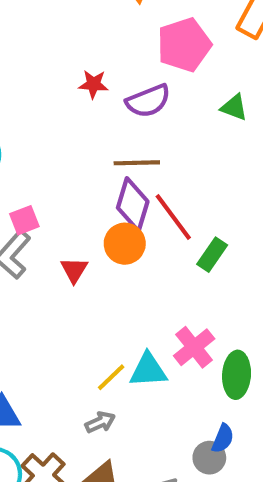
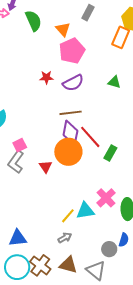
pink pentagon: (184, 45) -> (72, 51), moved
orange circle: (125, 244) -> (68, 152), size x1.4
gray circle: (209, 458) -> (109, 249), moved

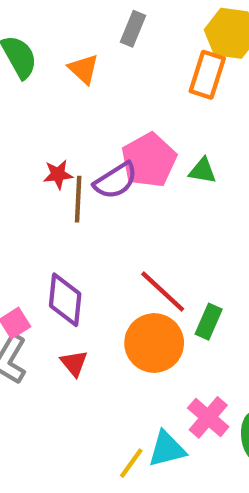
pink pentagon: (72, 51) -> (149, 160), moved
brown line: (71, 113) -> (78, 199), moved, turned -75
purple diamond: (70, 133) -> (65, 300), moved
orange circle: (68, 152) -> (154, 343), moved

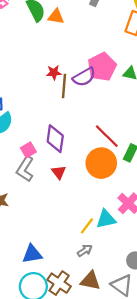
orange triangle: (84, 69) -> (56, 17), moved, turned -36

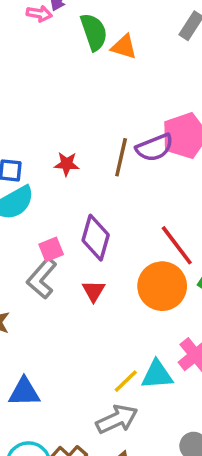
red star: (54, 73) -> (67, 164), moved
gray arrow: (85, 251) -> (117, 419), size x1.6
blue triangle: (32, 254) -> (24, 392), moved

